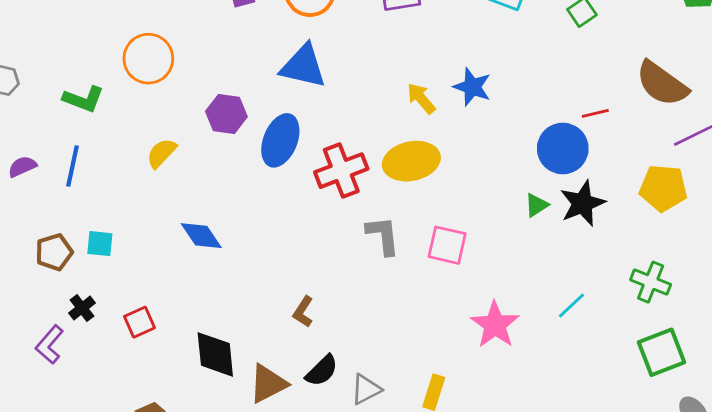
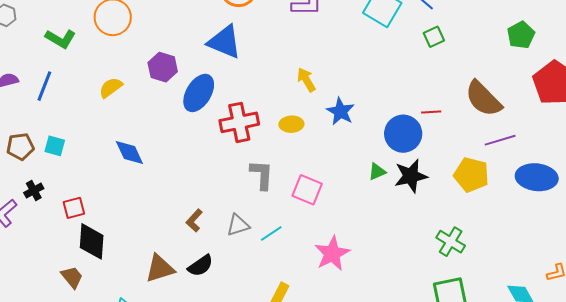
blue star: (472, 87) -> (341, 111), moved
yellow ellipse: (411, 161) -> (291, 124), size x0.6
cyan line: (571, 305) -> (271, 233), moved
black diamond: (215, 354) -> (92, 241), moved
gray triangle: (366, 389) -> (238, 225), moved

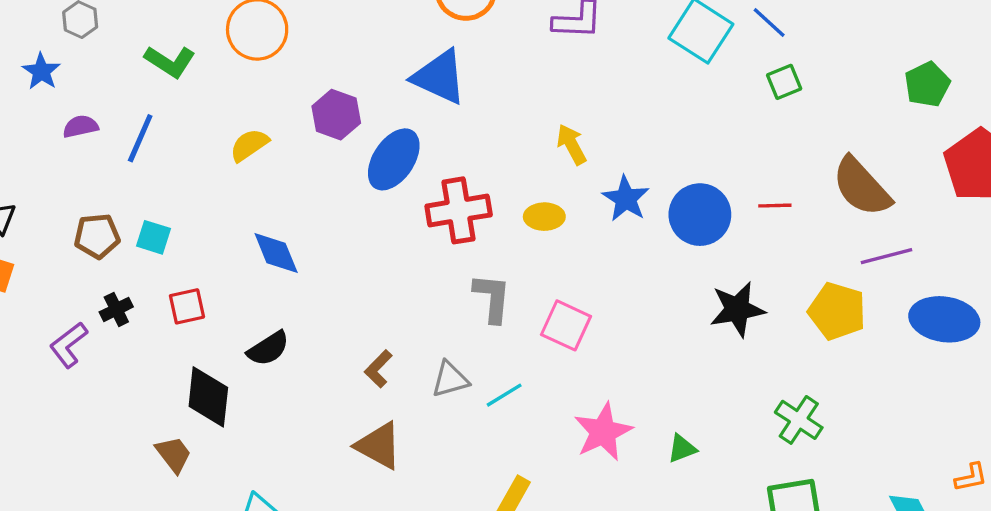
blue circle: (403, 134) -> (700, 215), moved
green triangle: (377, 172) -> (682, 449), moved
red square: (74, 208) -> (187, 306), moved
black semicircle: (200, 266) -> (268, 349), moved
brown triangle: (160, 268) -> (379, 446), moved, turned 44

